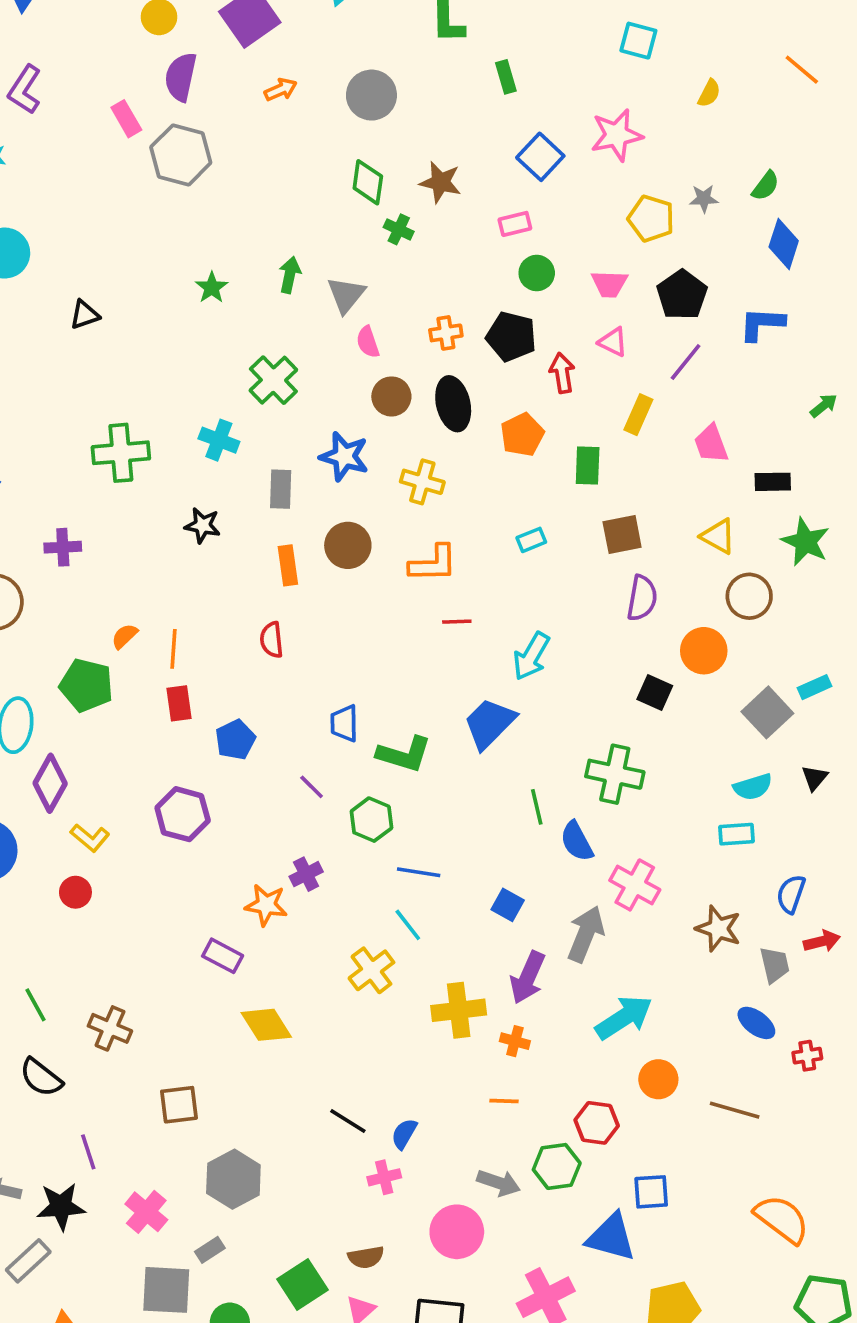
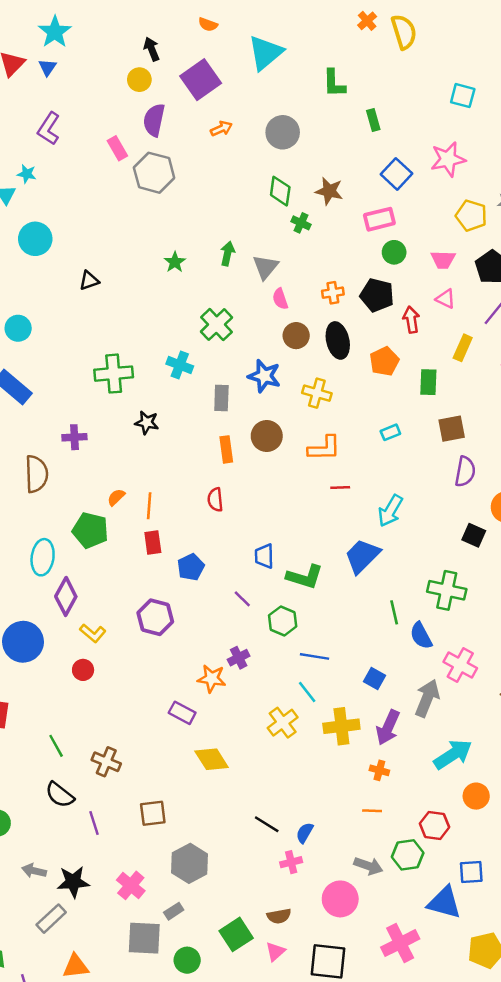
pink rectangle: (515, 224) -> (379, 219), size x1.4
black star: (203, 525) -> (147, 423), moved
yellow cross: (459, 1010) -> (341, 726), moved
purple line: (88, 1152) -> (94, 823), moved

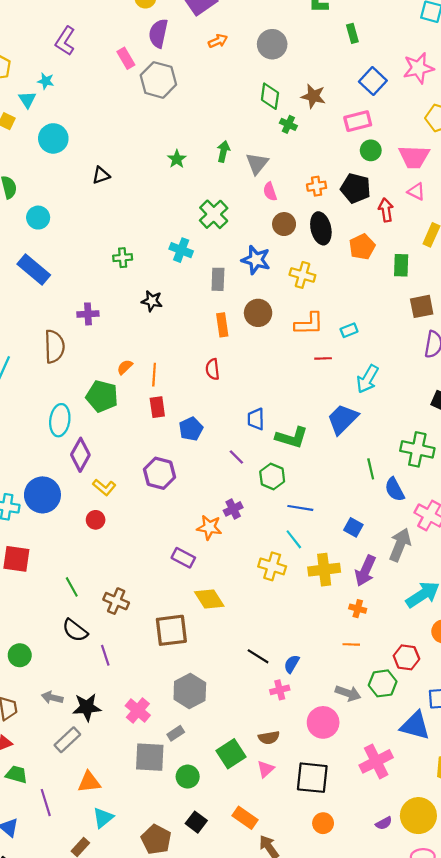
pink trapezoid: (443, 260) -> (414, 157), size x1.4
green cross: (114, 374) -> (123, 258), size x0.6
cyan rectangle: (390, 432) -> (349, 330), moved
yellow cross: (283, 723) -> (272, 566), turned -36
brown square: (153, 813) -> (171, 630), moved, size x1.4

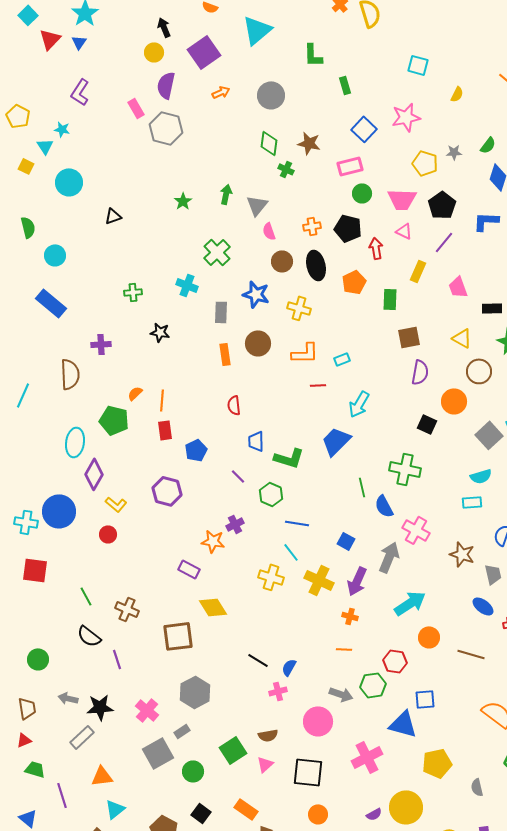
red semicircle: (213, 369) -> (234, 405), moved
yellow cross: (324, 570) -> (319, 580), turned 32
gray square: (150, 757) -> (158, 753), turned -32

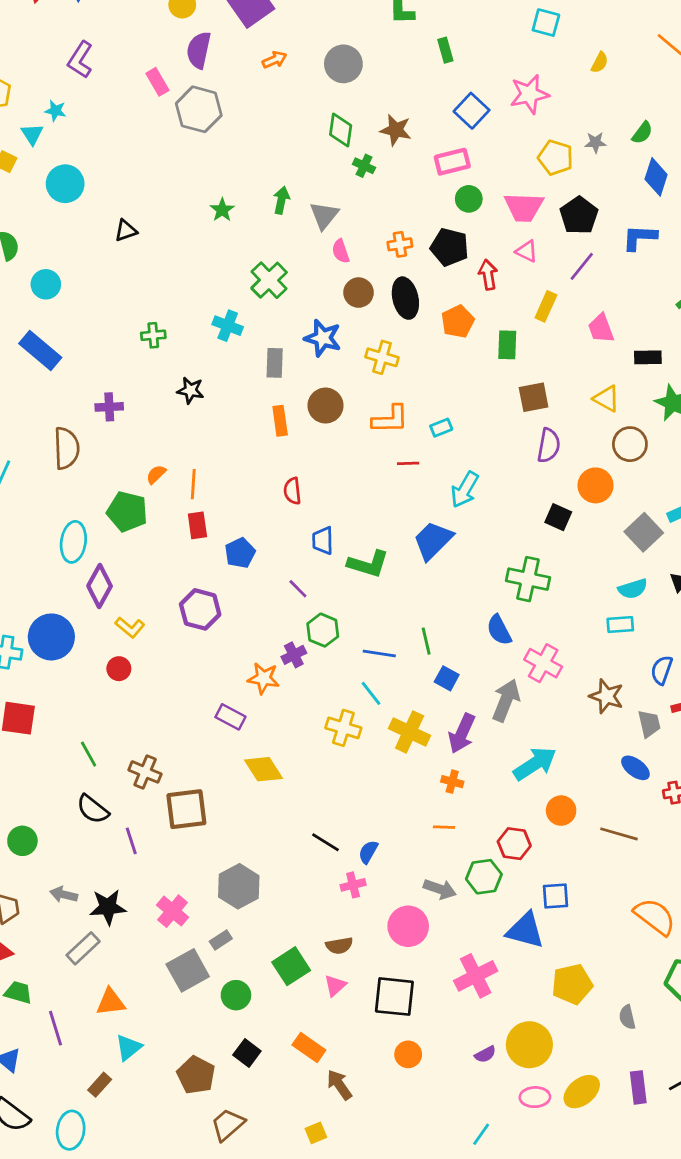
green line: (362, 487) -> (426, 641), moved
green hexagon: (271, 494) -> (323, 630), moved
brown square: (178, 636) -> (186, 809), moved

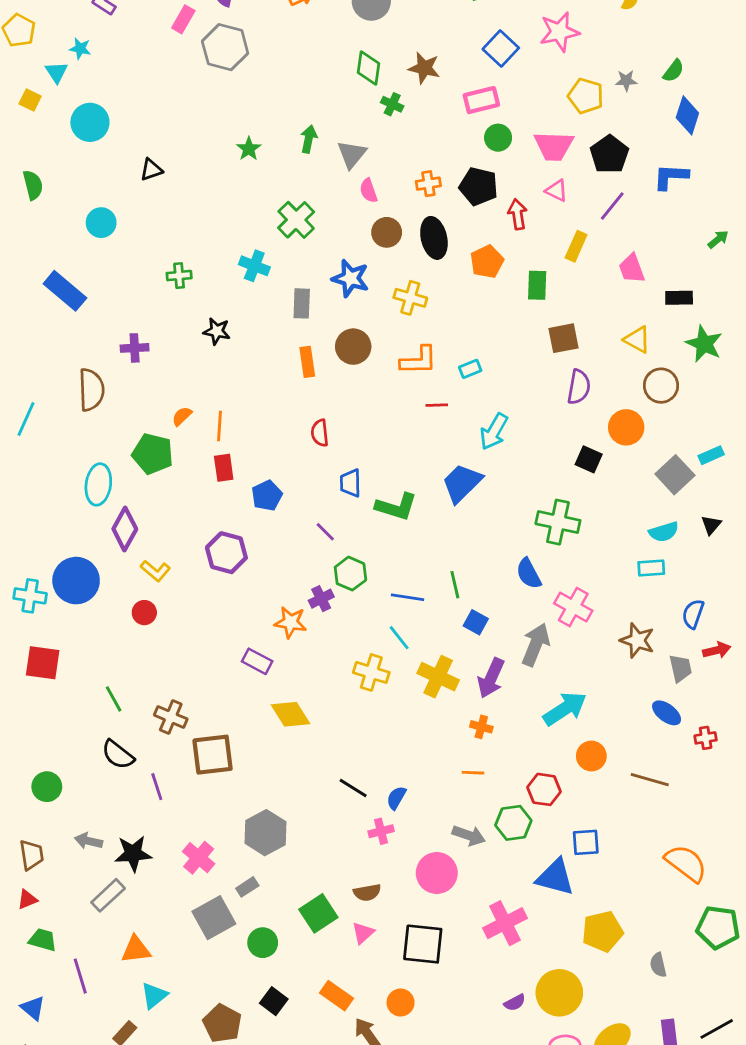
pink rectangle: (157, 82) -> (183, 19), turned 60
cyan circle: (46, 284) -> (101, 223), moved
orange circle: (408, 1054) -> (401, 1003), moved

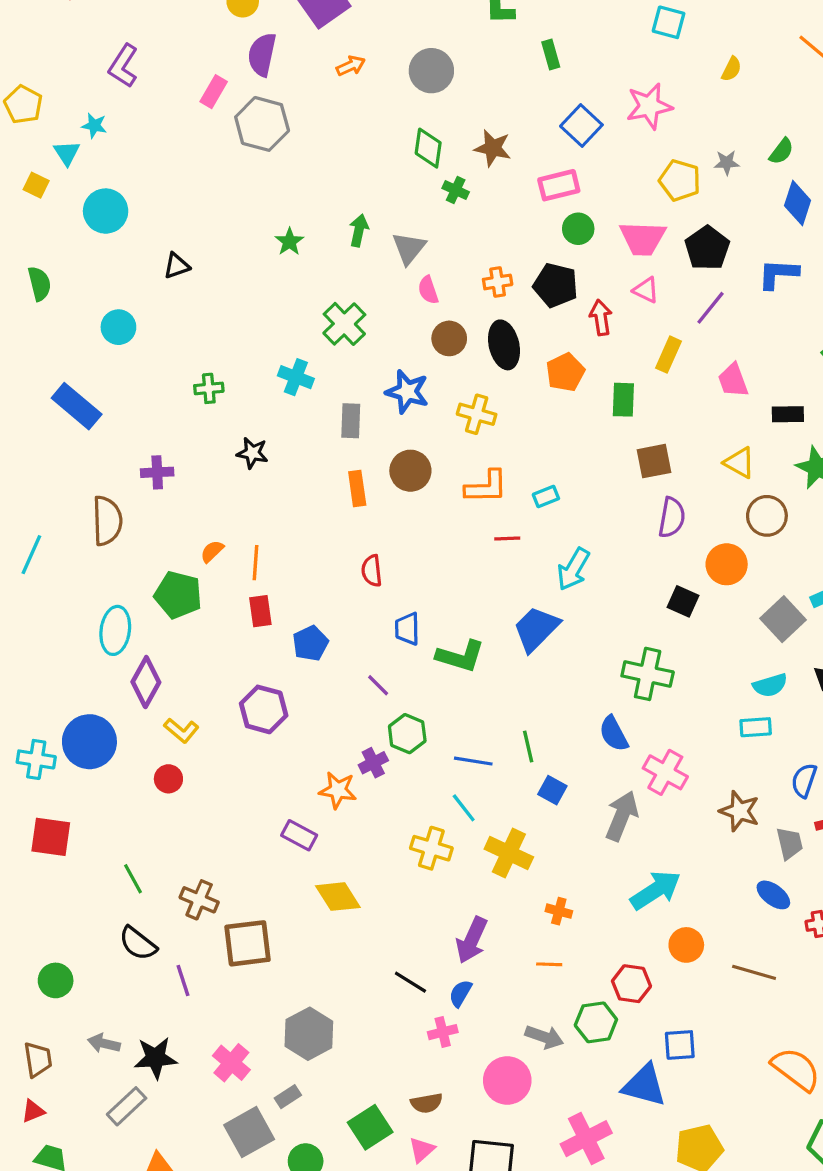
purple arrow: (491, 678) -> (472, 940), moved

